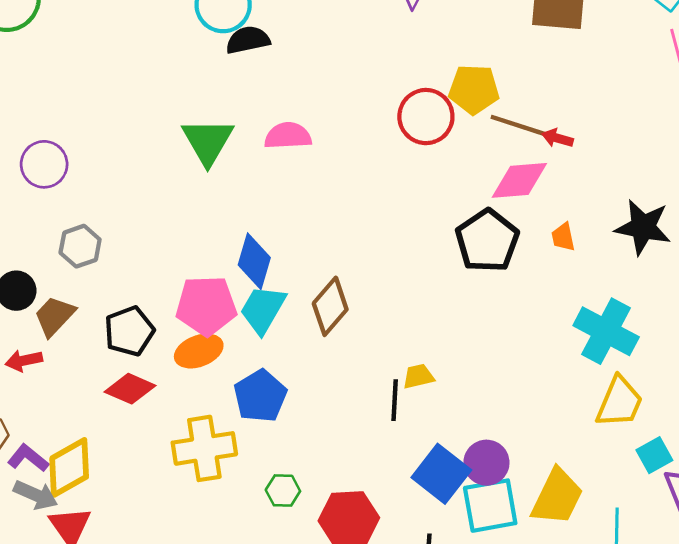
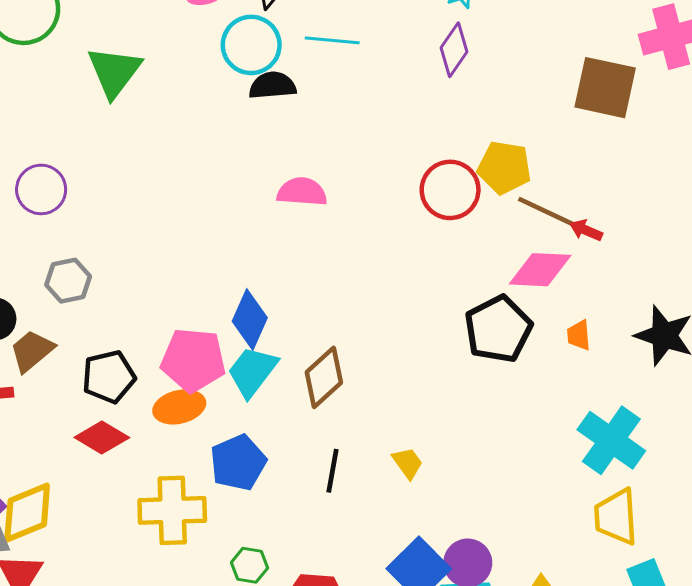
green triangle: (208, 141) -> (114, 72), moved
yellow trapezoid: (418, 376) -> (408, 463), turned 60
black line: (395, 400) -> (332, 471), moved
yellow trapezoid: (619, 402) -> (616, 517), turned 146

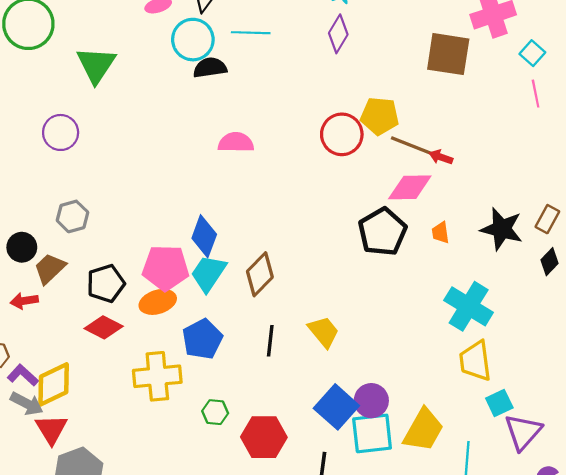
purple circle: (41, 189) -> (61, 132), moved
yellow trapezoid: (408, 463) -> (324, 332), size x1.4

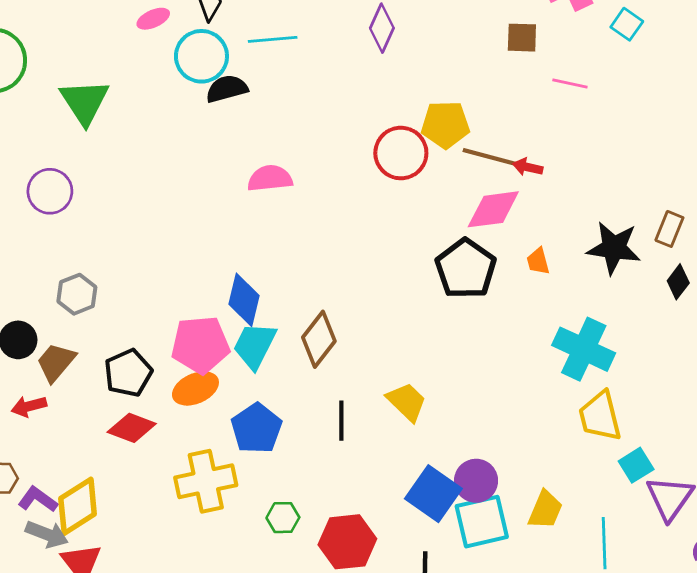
brown square: (448, 54) -> (522, 38), size x0.6
pink line: (536, 94) -> (570, 84), moved, turned -60
yellow trapezoid: (423, 430) -> (545, 510), size x0.7

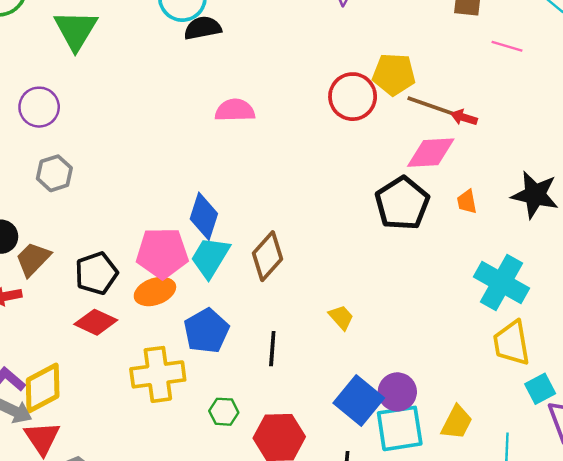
gray hexagon: (77, 294) -> (54, 173), moved
yellow trapezoid: (407, 402) -> (341, 317), size x0.7
black line: (341, 421) -> (272, 349), moved

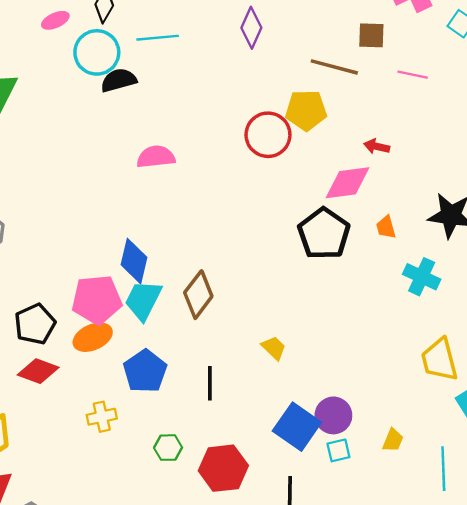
brown line: (431, 106) -> (334, 67), moved
cyan cross: (501, 283) -> (422, 277), moved, size x0.7
yellow cross: (158, 374) -> (102, 417), size x0.6
yellow trapezoid: (457, 422) -> (393, 440), size x0.7
cyan square: (400, 428) -> (338, 450), size x0.5

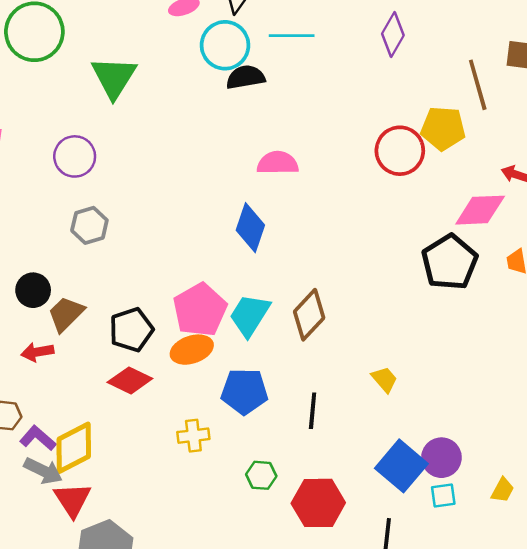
brown line: (334, 67) -> (478, 85), turned 54
blue diamond: (134, 261) -> (250, 228), moved
pink pentagon: (97, 300) -> (200, 310), turned -30
blue pentagon: (145, 371) -> (244, 391), turned 30

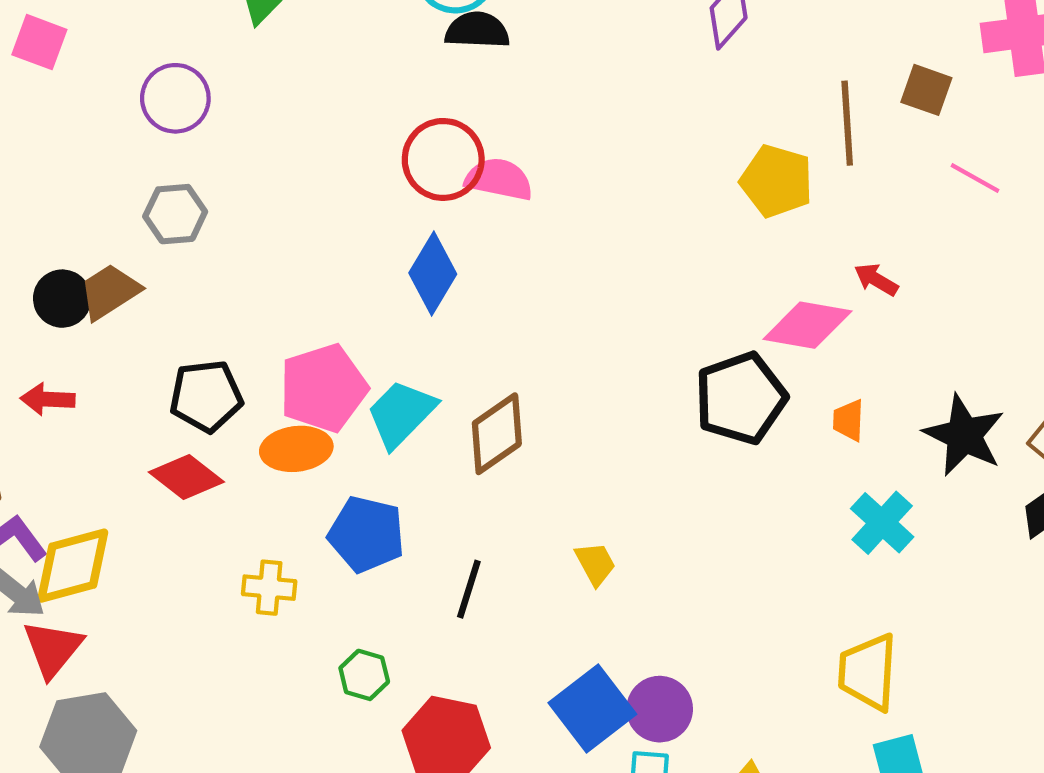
red circle: (400, 151) -> (443, 159), moved
brown trapezoid: (66, 314) -> (110, 292), moved

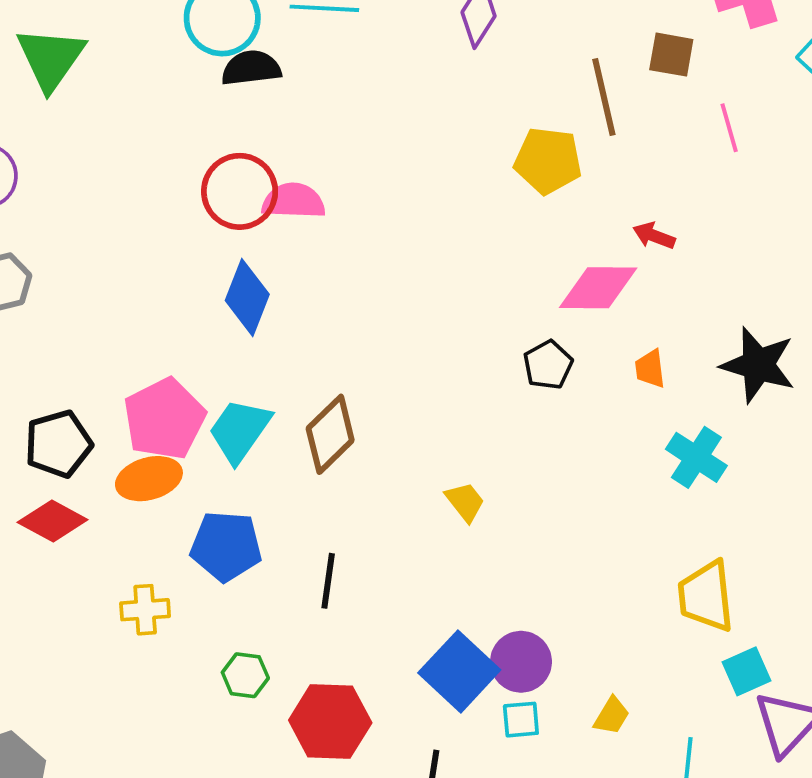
pink line: (975, 178) -> (729, 128), turned 54
black pentagon: (741, 398) -> (548, 365), size x0.6
yellow trapezoid: (595, 564) -> (465, 502), moved

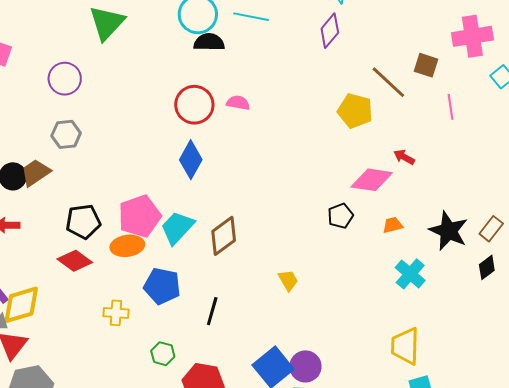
brown line: (604, 97) -> (388, 82), turned -42
pink semicircle: (294, 201) -> (238, 103), moved, size x0.7
orange trapezoid: (650, 369) -> (393, 225), turned 75

